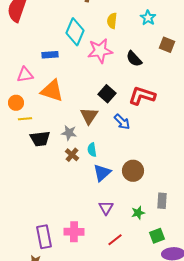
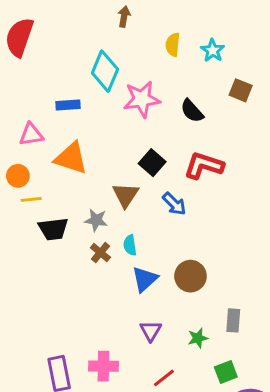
yellow semicircle: (112, 21) -> (173, 45), moved

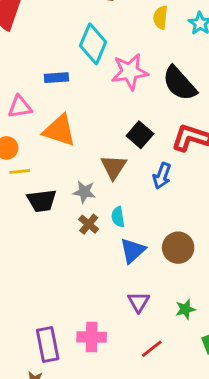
black semicircle: (192, 111) -> (180, 83), size x1.5
blue arrow: (174, 204) -> (162, 176), turned 65

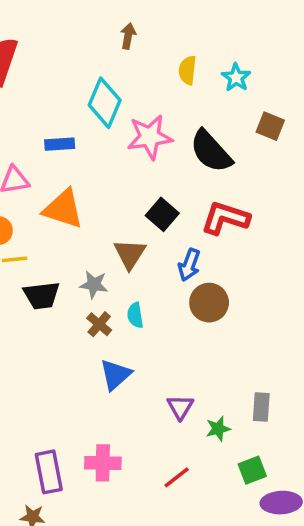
brown circle: (178, 248) -> (209, 303), moved
blue triangle: (133, 251) -> (115, 375), moved
purple triangle: (139, 302) -> (180, 407), moved

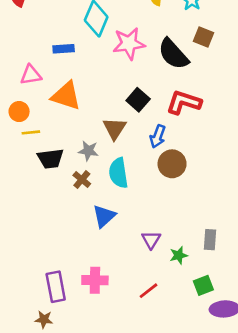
brown square: (270, 126) -> (203, 37), moved
cyan semicircle: (135, 315) -> (118, 173), size x1.6
brown cross: (99, 324) -> (82, 180), moved

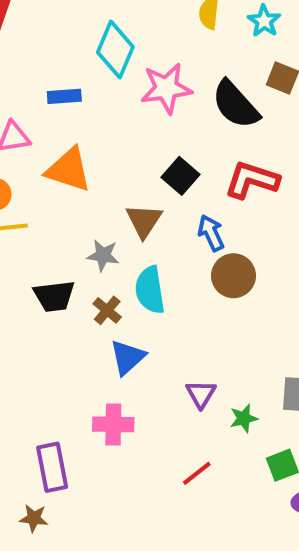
blue arrow: (158, 136) -> (211, 233), turned 135
black trapezoid: (50, 159) -> (54, 296), moved
brown cross: (82, 180) -> (107, 310), moved
pink cross: (95, 280) -> (113, 424), moved

